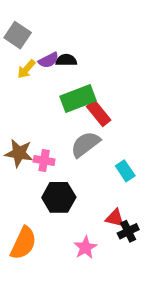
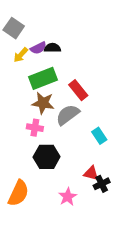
green rectangle: (78, 99) -> (43, 78), moved
brown star: (19, 153) -> (43, 103), moved

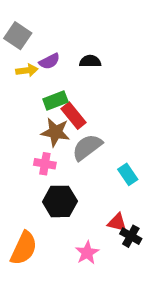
black semicircle: (52, 48) -> (90, 61), moved
yellow arrow: (21, 55) -> (27, 70), turned -140
green rectangle: (43, 78) -> (55, 100), size x0.7
red rectangle: (78, 90) -> (74, 116), moved
black cross: (102, 184) -> (131, 236), turned -35

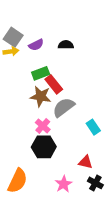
gray square: (18, 36) -> (13, 37), moved
yellow arrow: (27, 70) -> (11, 51), moved
pink cross: (45, 164) -> (43, 126), moved, turned 32
black cross: (131, 236) -> (95, 183), moved

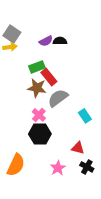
purple semicircle: (36, 45) -> (46, 41), moved

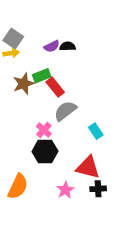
brown star: (37, 88) -> (24, 84), moved, turned -30
red triangle: (78, 148) -> (88, 167), size x1.6
black cross: (87, 167) -> (98, 189), turned -32

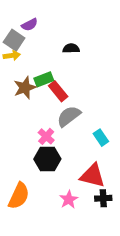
purple semicircle: (52, 46) -> (30, 25), moved

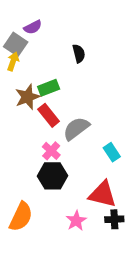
black semicircle: (71, 48) -> (79, 53), turned 77
yellow arrow: (12, 56) -> (13, 61), turned -63
red rectangle: (58, 91) -> (49, 115), moved

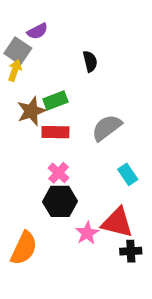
red rectangle: (49, 115) -> (55, 132), turned -50
gray semicircle: (76, 128) -> (107, 128), moved
pink star: (76, 221) -> (87, 233), moved

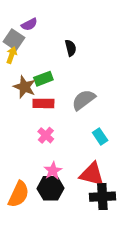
brown star: (31, 111) -> (25, 87), turned -30
black hexagon: (60, 201) -> (50, 188), moved
pink star: (87, 233) -> (53, 171), moved
black cross: (131, 251) -> (102, 197), size x1.5

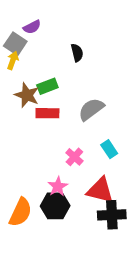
pink cross: (46, 135) -> (74, 157), moved

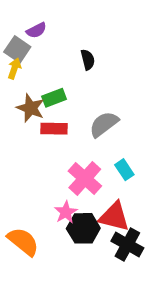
pink cross: (74, 157) -> (85, 178), size x1.6
black hexagon: (55, 206) -> (83, 228), moved
orange semicircle: (20, 212) -> (23, 242), turned -76
black cross: (112, 215) -> (127, 244), turned 32

